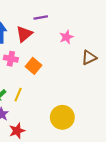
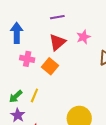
red triangle: (24, 34) -> (57, 42), moved

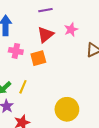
orange square: (50, 66) -> (38, 58), turned 35

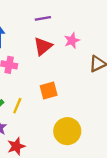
orange square: (38, 58) -> (49, 90), moved

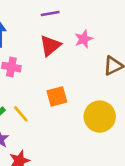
yellow line: (17, 106) -> (21, 114), turned -63
yellow circle: (67, 131) -> (100, 117), moved

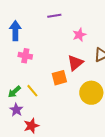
red triangle: (50, 46) -> (75, 63), moved

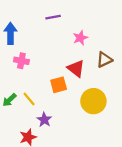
red triangle: (75, 63) -> (76, 68), turned -42
purple star: (16, 110) -> (44, 120), moved

